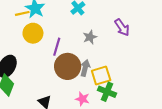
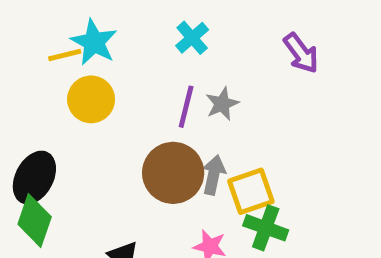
purple arrow: (122, 27) -> (301, 53), moved
purple line: (57, 47) -> (186, 107), moved

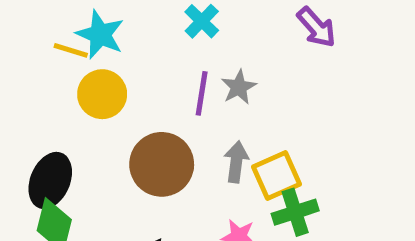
yellow line: (65, 55) -> (71, 50), turned 36
brown circle: (173, 173) -> (162, 164), moved
green cross: (266, 228) -> (295, 212), turned -33

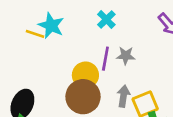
gray star: (239, 87) -> (126, 56), turned 30
yellow circle: (102, 94) -> (85, 75), moved

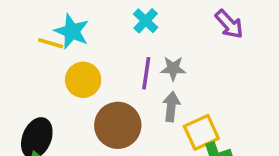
yellow circle: (85, 75) -> (83, 80), moved
gray arrow: (123, 96) -> (171, 107), moved

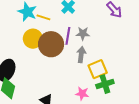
yellow line: (51, 43) -> (43, 17), moved
brown circle: (118, 125) -> (51, 44), moved

